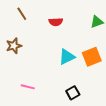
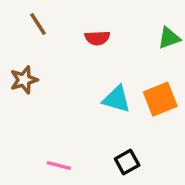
cyan triangle: (67, 57) -> (117, 99), turned 42
pink line: (28, 87) -> (59, 165), moved

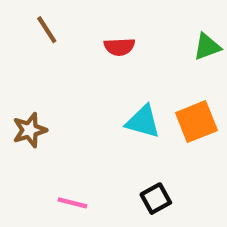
brown star: (24, 80) -> (30, 130), moved

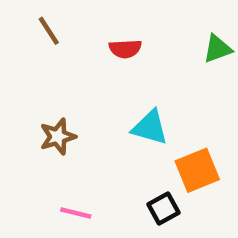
orange square: (196, 122) -> (197, 170), moved
brown star: (30, 130) -> (58, 137), moved

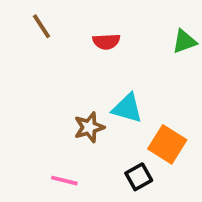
brown star: (58, 137) -> (89, 127), moved
orange square: (197, 170) -> (167, 144), turned -36

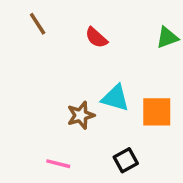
red semicircle: (106, 42) -> (96, 38), turned 45
orange square: (167, 144) -> (157, 112), moved, turned -32

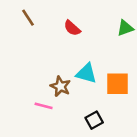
brown star: (81, 115) -> (60, 86), turned -30
pink line: (58, 164) -> (44, 106), moved

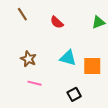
brown star: (60, 86) -> (28, 59), moved

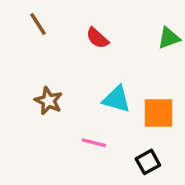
pink line: (34, 83) -> (94, 143), moved
black square: (74, 94) -> (148, 162), moved

